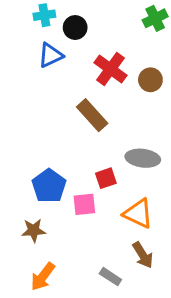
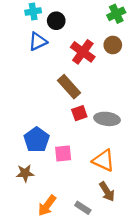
brown circle: (150, 80) -> (113, 45), moved
red square: (106, 178) -> (79, 113), moved
orange arrow: (43, 277) -> (47, 206), moved

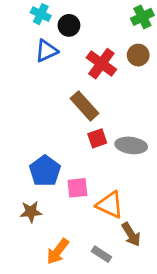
cyan cross: (33, 11) -> (41, 14), turned 35
orange triangle: (104, 160) -> (110, 205), moved

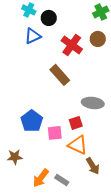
red square: (97, 138) -> (76, 123), moved
brown star: (31, 212) -> (15, 157), moved
gray rectangle: (101, 254) -> (62, 180), moved

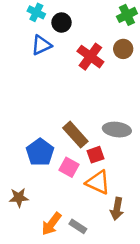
brown rectangle: (60, 75) -> (75, 135), moved
pink square: (55, 133) -> (69, 167), turned 35
brown arrow: (93, 166) -> (117, 209), turned 42

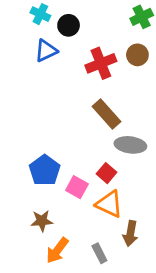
red cross: (90, 57) -> (101, 63), turned 32
brown rectangle: (75, 135) -> (106, 114), moved
red square: (95, 155) -> (106, 173), turned -30
brown star: (19, 197) -> (42, 221), moved
gray rectangle: (78, 226) -> (99, 253), moved, turned 30

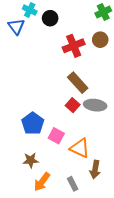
blue triangle: (46, 51) -> (16, 26), moved, turned -42
red square: (106, 173) -> (73, 105), moved

